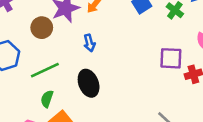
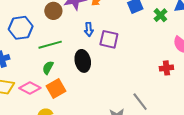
purple square: (171, 58) -> (109, 39), moved

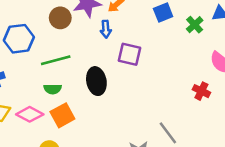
blue arrow: (89, 29) -> (106, 29), moved
green semicircle: (48, 68) -> (53, 89), turned -120
red cross: (166, 68) -> (201, 91), turned 32

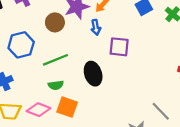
orange square: (62, 115) -> (67, 107), turned -35

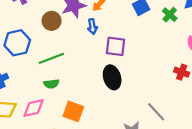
black ellipse: (93, 74) -> (112, 77), moved
orange square: (67, 107) -> (73, 111), moved
pink diamond: (39, 110) -> (34, 108), turned -35

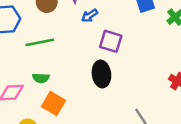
blue arrow: (92, 26) -> (90, 16), turned 56
green semicircle: (51, 84) -> (41, 78), moved

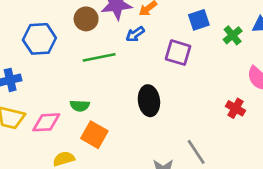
purple square: (111, 41) -> (178, 53), moved
green line: (40, 42) -> (99, 57), moved

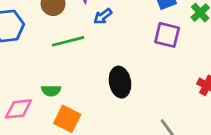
purple square: (178, 53) -> (167, 35), moved

